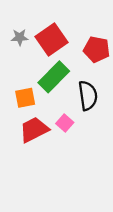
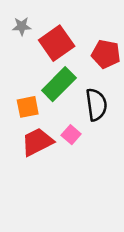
gray star: (20, 37) -> (22, 26), moved

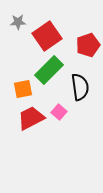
red pentagon: (106, 54) -> (88, 45), turned -30

